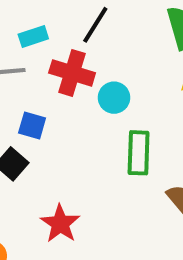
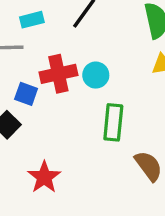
red cross: (72, 73) -> (58, 74), moved, turned -33

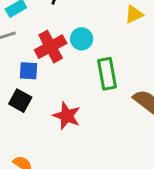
red star: (44, 177) -> (67, 116), moved

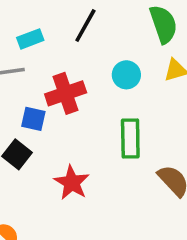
cyan circle: (82, 39) -> (126, 75), moved

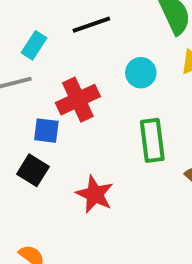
black line: (85, 26) -> (91, 25), turned 48
cyan rectangle: (30, 39) -> (34, 45), turned -30

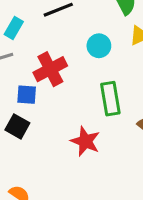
red star: (95, 194) -> (85, 141), moved

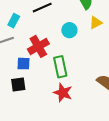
green rectangle: (110, 99) -> (60, 67), moved
black square: (17, 126) -> (18, 84), turned -35

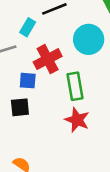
cyan rectangle: (14, 21) -> (28, 27), moved
cyan circle: (69, 30) -> (89, 39), size x1.5

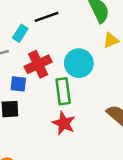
cyan circle: (89, 39) -> (79, 63), moved

